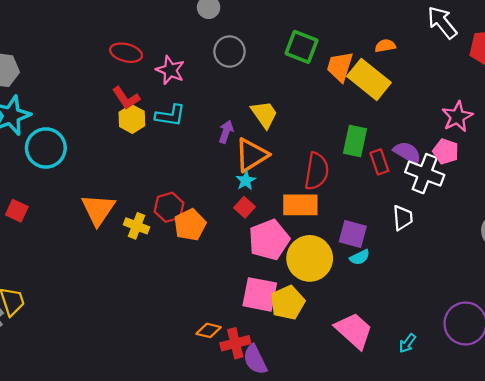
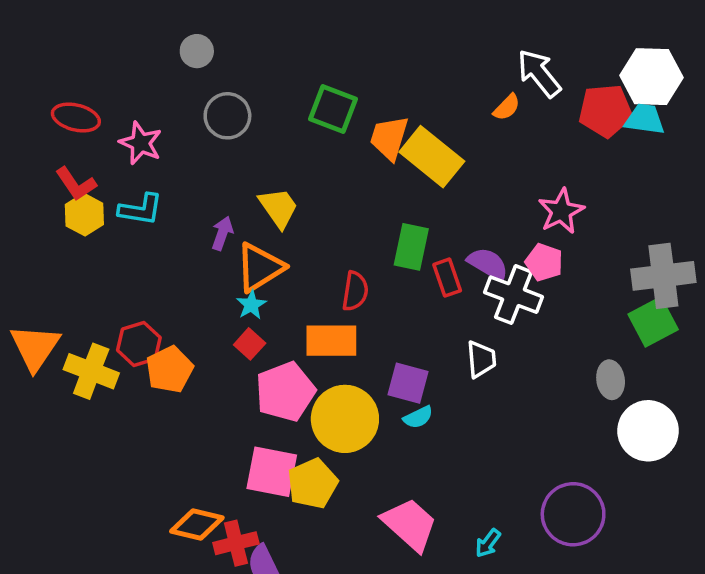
orange semicircle: (385, 46) -> (507, 107), moved, turned 144
red semicircle: (317, 171) -> (355, 291), size x0.7
yellow cross: (136, 226) -> (91, 371), size x1.4
orange diamond: (209, 330) -> (197, 524), size x1.4

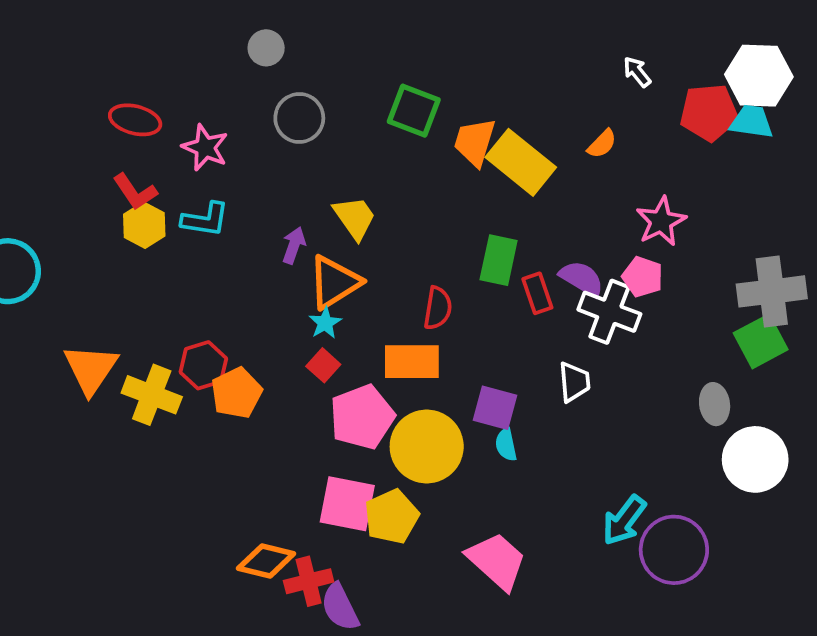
white arrow: (539, 73) -> (637, 72), size x0.6
orange semicircle: (507, 107) -> (602, 144), moved
cyan semicircle: (418, 417) -> (506, 445), turned 104
cyan arrow: (488, 543) -> (624, 520), moved, size x1.6

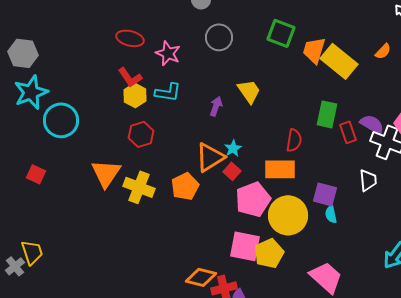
orange triangle: (334, 282) -> (210, 157), moved
red hexagon: (203, 365) -> (141, 134), moved

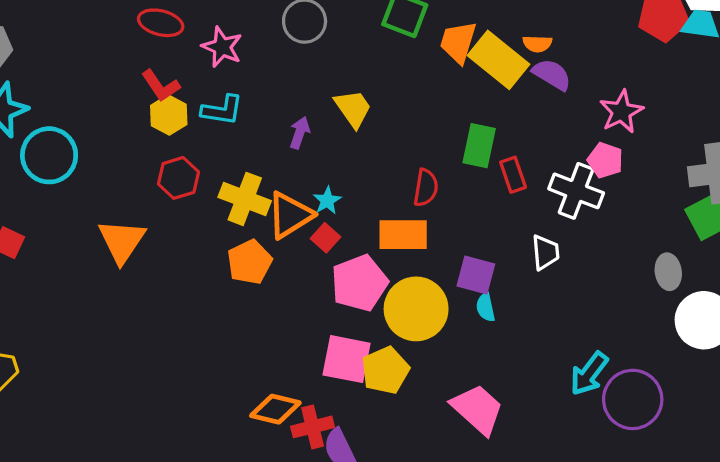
orange semicircle: (383, 51) -> (537, 44), moved, turned 48
purple semicircle: (372, 124) -> (552, 74), moved
yellow cross: (139, 187) -> (245, 199), moved

